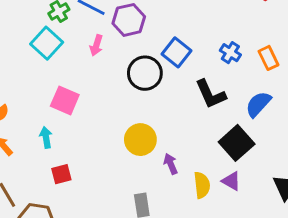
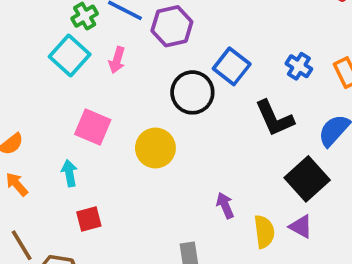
pink arrow: (96, 45) -> (117, 60), moved
yellow circle: (140, 140) -> (155, 148), moved

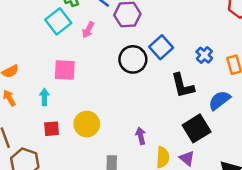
pink square: (93, 127) -> (65, 70), turned -30
yellow circle: (155, 148) -> (87, 124), moved

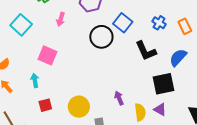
cyan square: (58, 21) -> (21, 25), moved
pink square: (65, 70) -> (48, 55), turned 30
yellow circle: (87, 124) -> (79, 107), moved
black square: (197, 128) -> (163, 84), turned 30

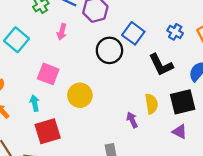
red square: (45, 105) -> (48, 131), size x1.6
yellow circle: (79, 107) -> (80, 95), moved
yellow semicircle: (140, 112) -> (151, 104), moved

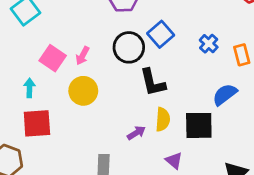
pink arrow: (62, 32) -> (82, 56), moved
black L-shape: (161, 65) -> (153, 82), moved
purple arrow: (132, 120) -> (136, 133), turned 70
purple triangle: (180, 132) -> (174, 161), moved

